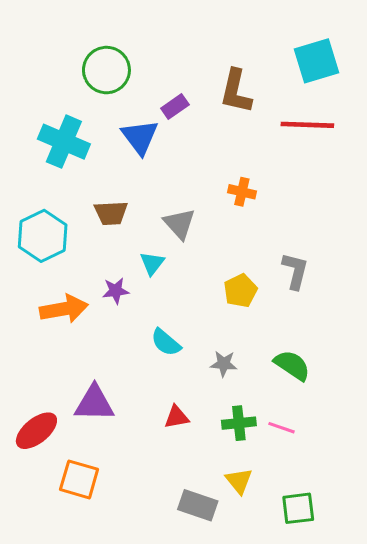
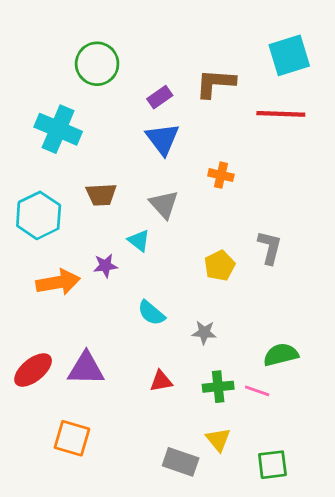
brown L-shape: (236, 91) -> (215, 83), turned 81
blue triangle: (140, 137) -> (162, 139), moved
cyan triangle: (152, 263) -> (139, 241), turned -30
green semicircle: (292, 365) -> (281, 355), moved, turned -48
red ellipse: (36, 431) -> (33, 370), moved

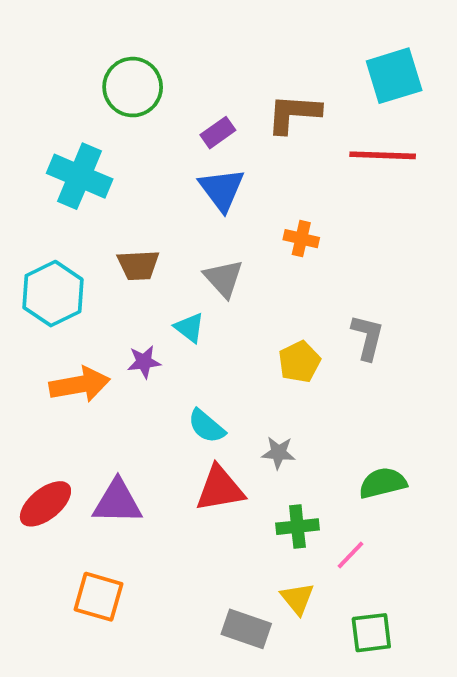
red triangle: (161, 381) -> (220, 489), moved, size x1.6
pink line: (257, 391) -> (350, 555), moved, turned -65

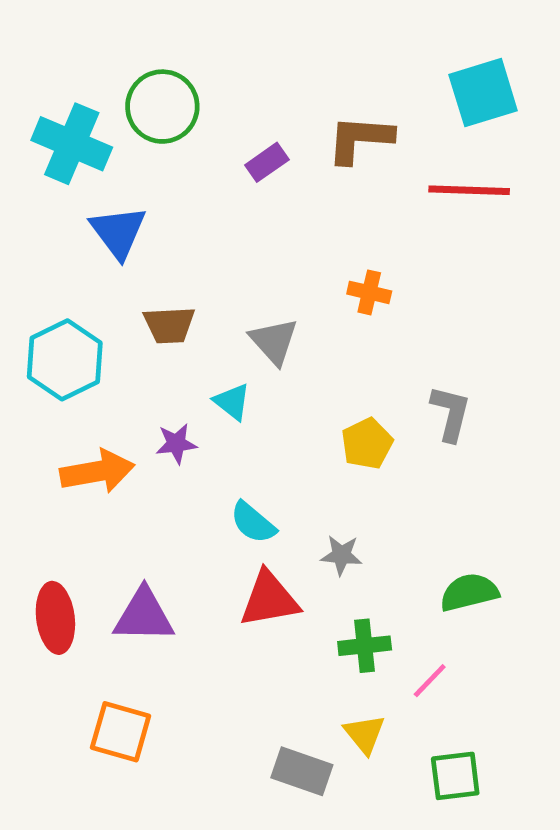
cyan cross: (80, 176) -> (72, 144), moved
blue triangle: (222, 189) -> (118, 232), moved
red ellipse: (45, 504) -> (55, 618), turned -58

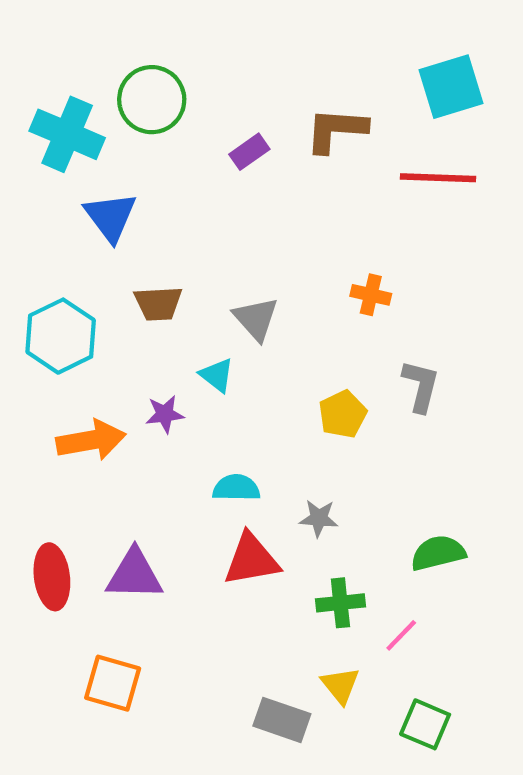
orange cross: (369, 292) -> (371, 295), moved
cyan semicircle: (253, 523) -> (236, 488), turned 141
green square: (455, 776) -> (425, 724), turned 30

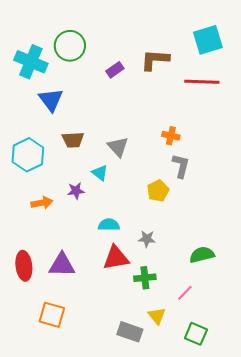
gray L-shape: (421, 386) -> (181, 166), moved
orange arrow: (91, 440) -> (42, 203), size x0.7
green cross: (340, 603) -> (145, 278), moved

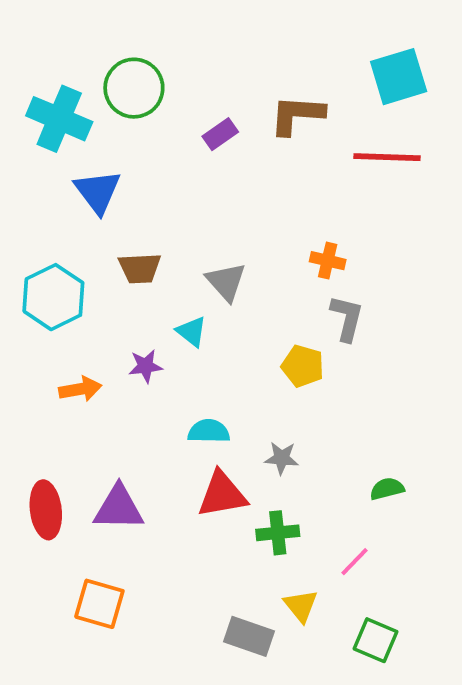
yellow pentagon: (158, 191) -> (303, 366), turned -30
green semicircle: (202, 255) -> (387, 489), size x0.7

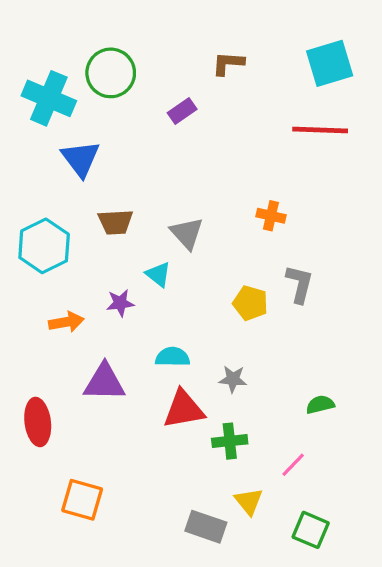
brown L-shape: (297, 115) -> (228, 63), moved, size x0.7
gray L-shape: (347, 318) -> (300, 284), moved
purple triangle: (119, 508) -> (104, 382), moved

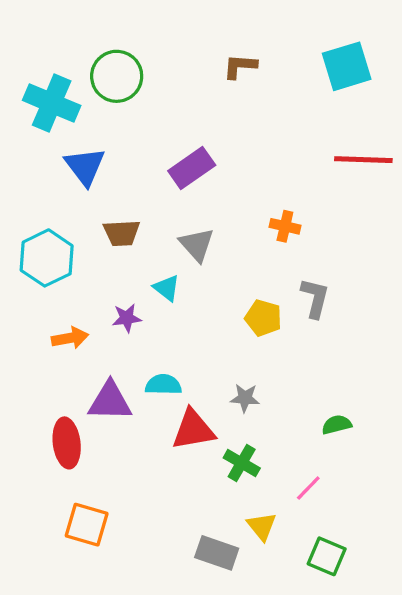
purple rectangle: (182, 111) -> (192, 168), moved, size x1.5
red line: (320, 130) -> (363, 160), moved
cyan semicircle: (173, 357) -> (163, 385), moved
red ellipse: (38, 422) -> (67, 443), moved
green cross: (230, 441) -> (242, 463), turned 36

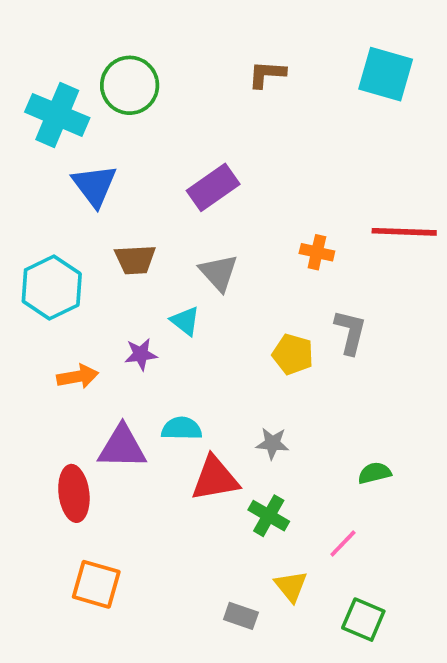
cyan square: (347, 66) -> (386, 74), turned 33
red line: (363, 160) -> (404, 232), moved
gray rectangle: (217, 553) -> (241, 616), size x0.7

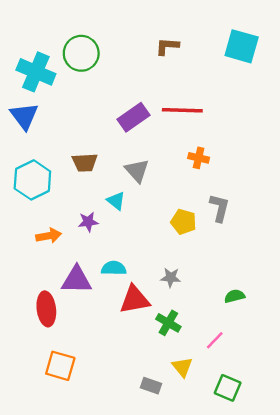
blue triangle: (94, 185) -> (24, 116), moved
red line: (404, 232) -> (182, 110), moved

